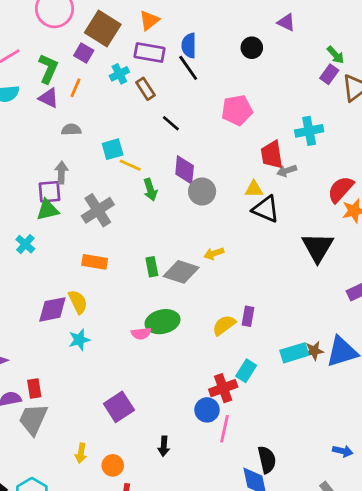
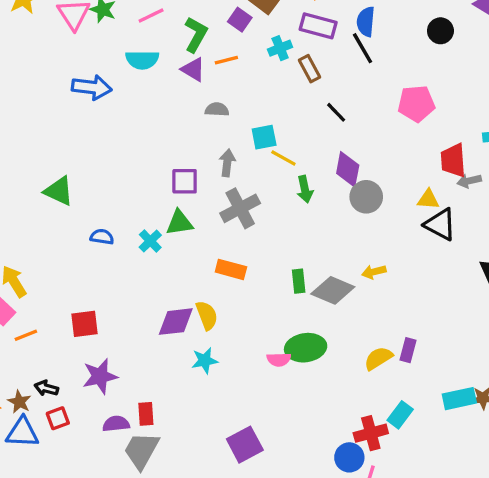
orange line: (76, 88) -> (226, 60), turned 48
gray arrow: (61, 173) -> (227, 163), moved
green triangle: (47, 210) -> (179, 223), moved

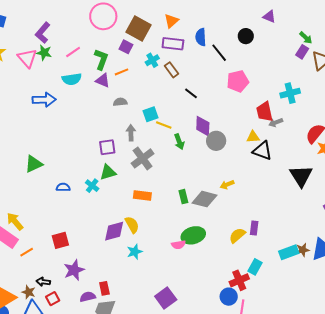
black line: (363, 48) -> (219, 53), moved
green triangle: (59, 191) -> (34, 164), turned -42

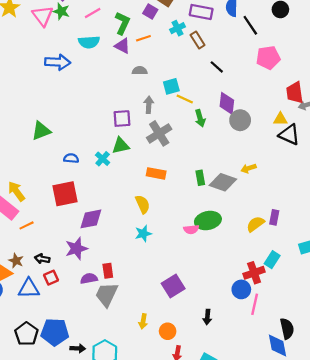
purple diamond: (114, 231) -> (91, 219), moved
red square: (60, 240) -> (65, 194), moved, size x1.4
brown star: (29, 292) -> (16, 261), moved

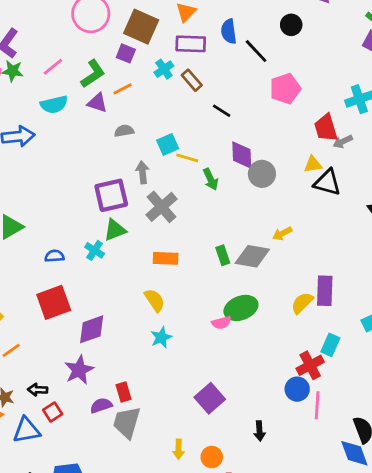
green L-shape: (122, 23) -> (93, 74), turned 40
purple square: (122, 119) -> (111, 195), size x1.4
purple rectangle: (274, 217) -> (325, 291), size x1.5

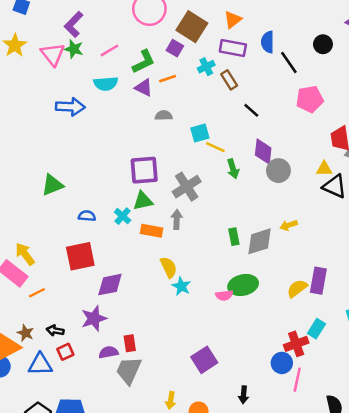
gray arrow: (142, 172) -> (177, 219), moved
gray diamond: (252, 256) -> (260, 241), turned -36
orange rectangle: (166, 258) -> (152, 231), moved
cyan star: (161, 337) -> (181, 286), moved, turned -30

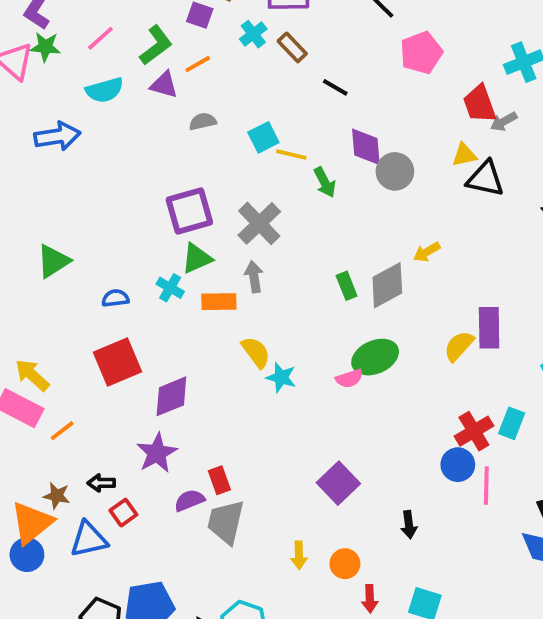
cyan rectangle: (316, 329) -> (512, 423), moved

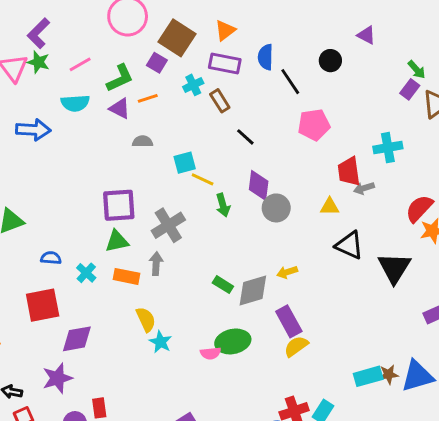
black triangle: (485, 179) -> (349, 245), moved
green rectangle: (347, 286) -> (223, 285), turned -48
cyan cross: (170, 288) -> (86, 273), moved
purple rectangle: (489, 328) -> (289, 321), moved, turned -40

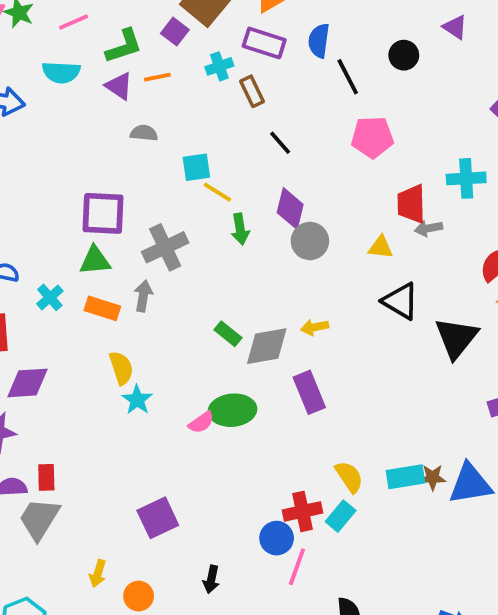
yellow semicircle: (296, 346) -> (349, 477), moved, turned 85
pink semicircle: (210, 353) -> (201, 422), turned -36

